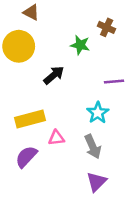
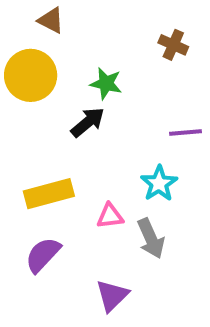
green star: (80, 45) -> (106, 84), moved
pink triangle: (56, 138) -> (110, 216), moved
purple triangle: (96, 182) -> (112, 296), moved

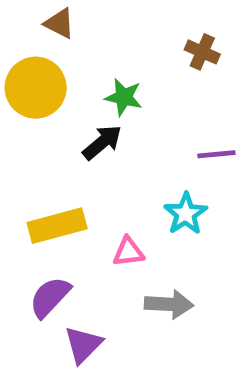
gray arrow: (151, 238) -> (169, 304), moved, turned -63
purple triangle: (112, 296) -> (83, 345), moved

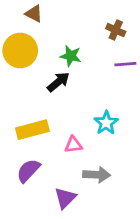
purple line: (216, 154) -> (125, 64), moved
purple triangle: (83, 345) -> (65, 198), moved

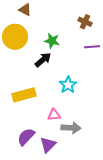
cyan star: (106, 123) -> (68, 85), moved
pink triangle: (73, 145) -> (54, 115), moved
purple semicircle: (28, 171) -> (26, 137), moved

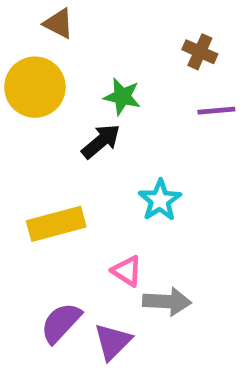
pink triangle: (54, 115) -> (127, 271), turned 40

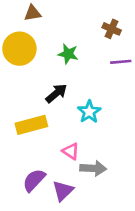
brown triangle: (59, 24) -> (33, 13), turned -36
black arrow: (101, 141) -> (56, 93), moved

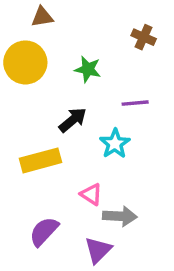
purple line: (121, 62) -> (135, 103), moved
purple triangle: (63, 191) -> (98, 250), moved

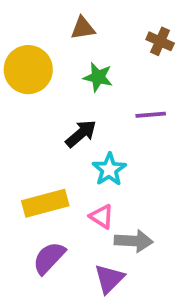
brown triangle: (42, 17) -> (83, 28), moved
cyan star: (115, 144) -> (109, 169), moved
yellow rectangle: (41, 160) -> (45, 203), moved

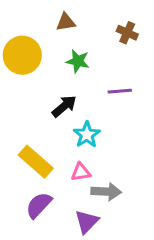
yellow rectangle: (45, 203) -> (36, 162), turned 56
pink triangle: (102, 216) -> (81, 172), turned -42

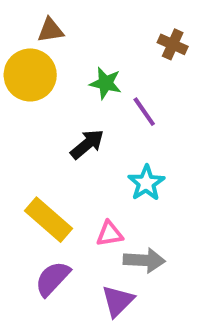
brown triangle: (66, 22) -> (51, 30), moved
purple line: (120, 91) -> (144, 112), moved, turned 60
cyan star: (87, 135) -> (146, 183), moved

